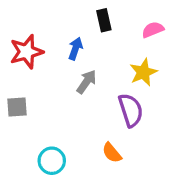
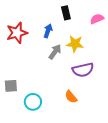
yellow star: (143, 72) -> (75, 44), moved, turned 30
gray square: (17, 107) -> (11, 86), moved
purple semicircle: (131, 110) -> (83, 70), turned 95

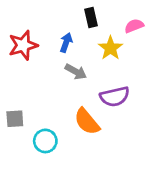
yellow star: (75, 44) -> (110, 48), moved, turned 30
gray arrow: (55, 52) -> (76, 72), turned 84
orange semicircle: (71, 97) -> (87, 122), moved, size x1.5

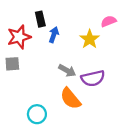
black rectangle: (91, 18) -> (40, 19), moved
gray arrow: (76, 72) -> (67, 71), moved
gray square: (15, 119) -> (12, 64), moved

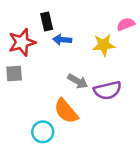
blue arrow: (54, 35) -> (62, 40), turned -104
yellow star: (90, 39) -> (104, 45), turned 30
orange semicircle: (71, 98) -> (66, 111), moved

